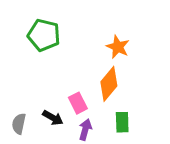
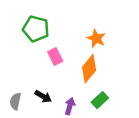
pink rectangle: (78, 103) -> (55, 57), moved
green rectangle: (122, 122) -> (100, 100), turned 49

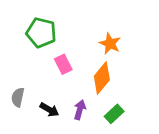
gray semicircle: (15, 101) -> (18, 97), moved
purple arrow: (70, 106) -> (80, 110), moved

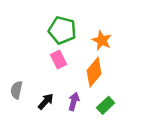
green pentagon: (41, 33) -> (62, 30), moved
black arrow: (49, 110) -> (46, 101), turned -78

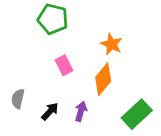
green pentagon: (62, 30) -> (53, 19), moved
green rectangle: (106, 105) -> (137, 114), moved, size x1.5

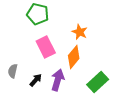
pink rectangle: (64, 65) -> (46, 47), size x1.5
purple arrow: (81, 111) -> (58, 80), size x1.5

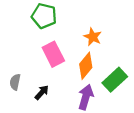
purple arrow: (58, 80) -> (86, 97), moved
green rectangle: (98, 82) -> (115, 80), moved

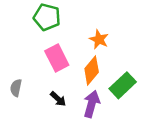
black arrow: (42, 92) -> (58, 99), moved, turned 91

